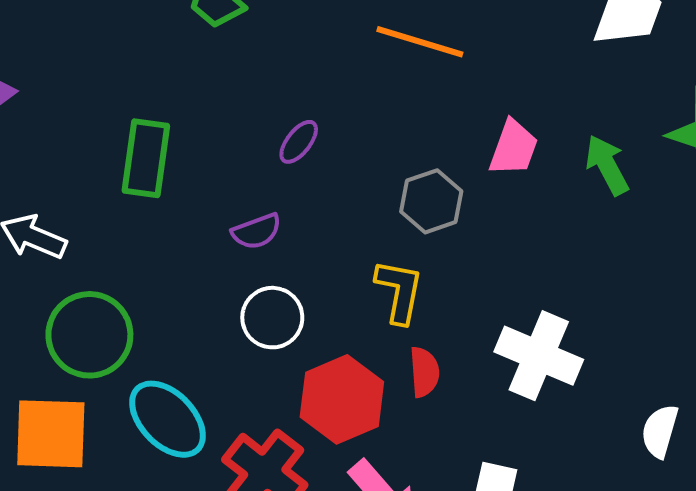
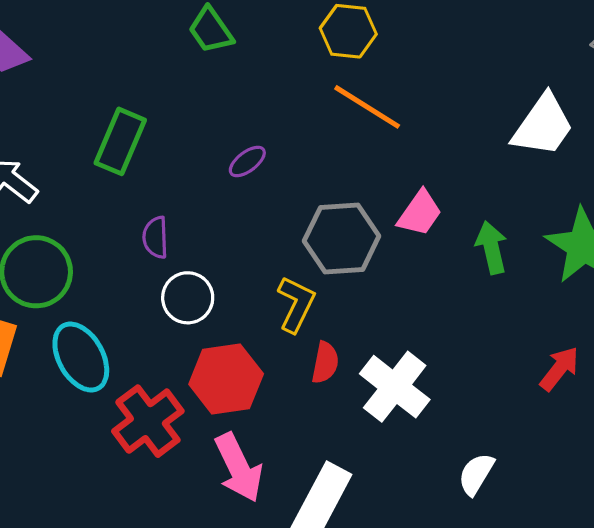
gray hexagon: (431, 201) -> (342, 238), size x1.4
purple semicircle: (256, 231) -> (155, 237), moved, turned 93
red semicircle: (424, 372) -> (325, 363), moved

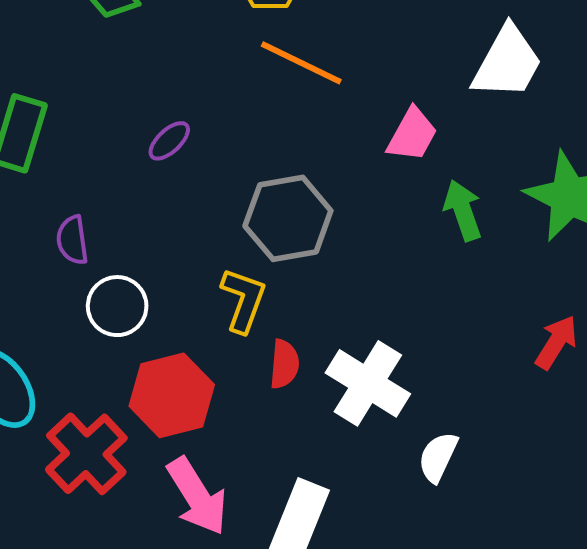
pink trapezoid: (420, 213) -> (412, 135), moved
white semicircle: (476, 474) -> (438, 457), moved

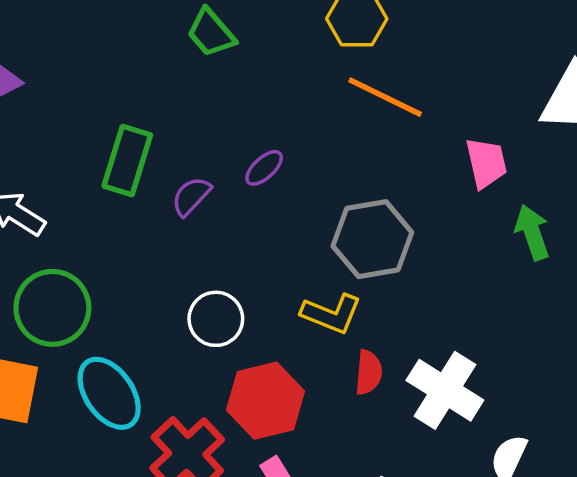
pink trapezoid: (412, 135) -> (486, 163), turned -42
purple semicircle: (72, 240) -> (191, 196), moved, turned 51
yellow L-shape: (243, 300) -> (331, 314), turned 92

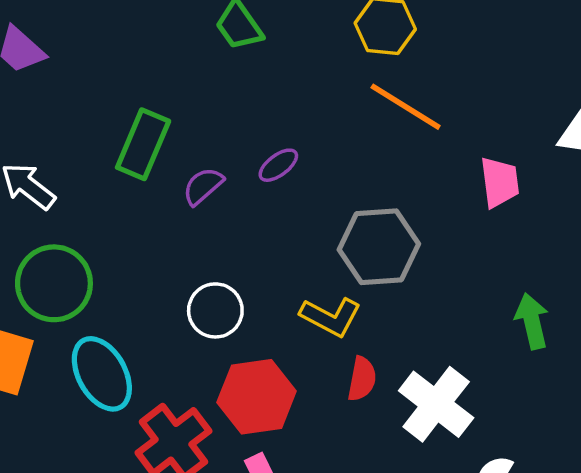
green arrow: (532, 232) -> (532, 321), moved

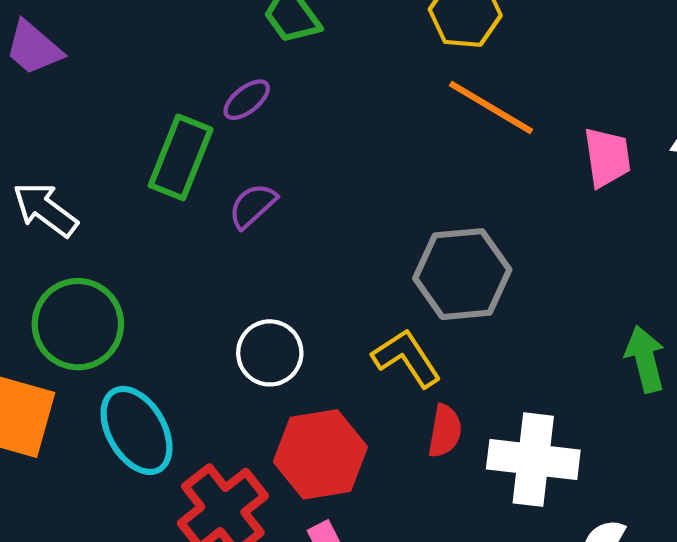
purple ellipse: (278, 165) -> (247, 100), moved
pink trapezoid: (500, 182) -> (607, 157), moved
yellow L-shape: (331, 317) -> (407, 358), turned -150
white cross: (436, 404) -> (533, 460), turned -30

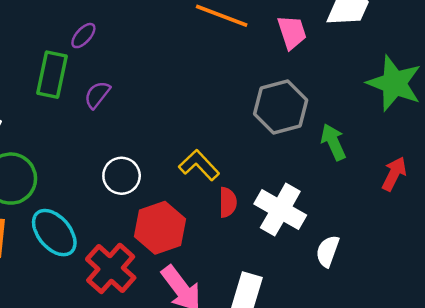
gray hexagon: (462, 274) -> (281, 107), moved
white cross: (533, 460) -> (280, 210), turned 33

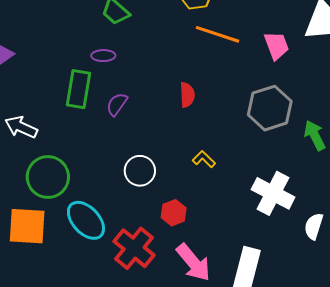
purple ellipse: (83, 36) -> (103, 56), turned 50
yellow L-shape: (199, 165) -> (204, 159), size x0.7
red semicircle: (228, 202) -> (187, 95), moved
red hexagon: (160, 228) -> (174, 213), size x0.6

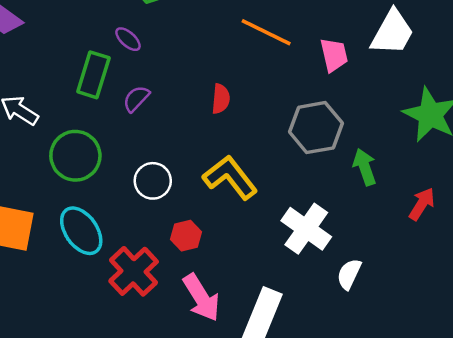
purple ellipse: (103, 56) -> (128, 39), turned 35
yellow L-shape: (204, 159) -> (230, 177), size x2.0
green circle: (48, 177) -> (75, 156), moved

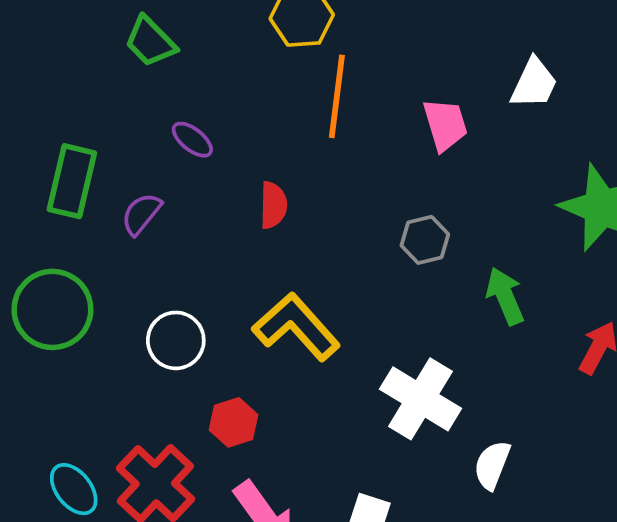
orange line: (266, 32) -> (337, 96), turned 75
white trapezoid: (392, 32) -> (534, 83), size x0.7
purple ellipse: (128, 39) -> (192, 140), moved
gray hexagon: (316, 128) -> (425, 240), size x0.6
cyan ellipse: (81, 231) -> (74, 489), moved, size x0.7

